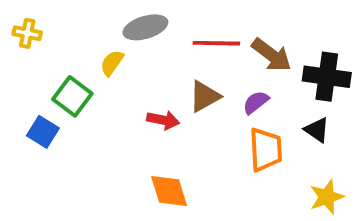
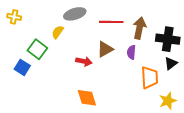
brown arrow: (272, 55) -> (139, 28), turned -115
purple semicircle: (256, 102) -> (131, 52), turned -48
black triangle: (317, 130) -> (171, 63), moved, turned 48
orange trapezoid: (266, 150) -> (150, 78), moved

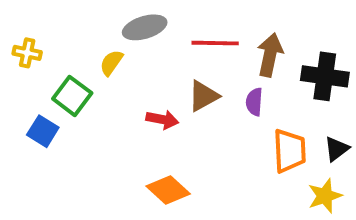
yellow cross: (14, 17) -> (27, 53), moved
black triangle: (171, 63) -> (337, 149), moved
orange diamond: (87, 98) -> (168, 190), turned -30

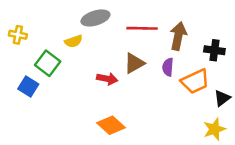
yellow semicircle: (111, 63) -> (73, 41), turned -144
black cross: (325, 76) -> (214, 50), size x0.7
orange trapezoid: (290, 151) -> (195, 81), moved, turned 68

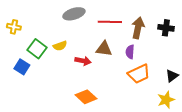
yellow semicircle: (73, 41) -> (60, 46), moved
black cross: (214, 50) -> (166, 28), moved
brown triangle: (134, 63) -> (104, 49), turned 36
orange trapezoid: (195, 81) -> (139, 74), moved

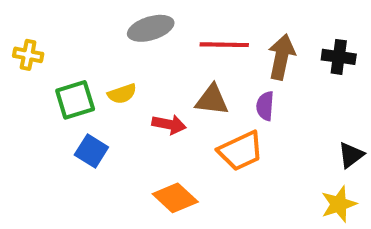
green square: (37, 49) -> (75, 100), turned 36
blue square: (22, 67) -> (91, 151), moved
orange trapezoid: (139, 74) -> (241, 151), moved

